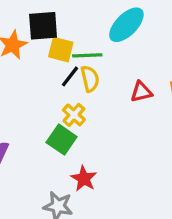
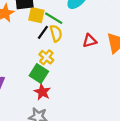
green line: (87, 55) -> (54, 18), turned 36
red star: (84, 179) -> (42, 92), moved

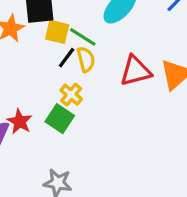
red triangle: (90, 41) -> (136, 71), size x1.5
red star: (42, 92) -> (20, 122), moved

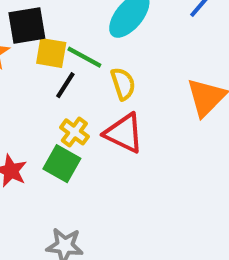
yellow semicircle: (86, 59) -> (123, 84), moved
red triangle: (136, 71) -> (124, 133), moved, turned 44

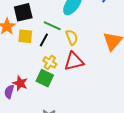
yellow square: (51, 53) -> (25, 36), moved
red triangle: (124, 133) -> (74, 61), turned -35

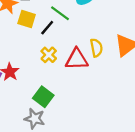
yellow semicircle: (72, 37) -> (96, 48), moved
green square: (45, 78) -> (43, 97), moved

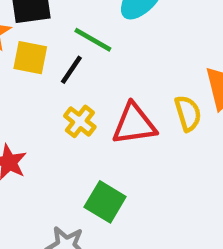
yellow semicircle: (96, 48) -> (188, 113), moved
green square: (43, 97) -> (105, 202), moved

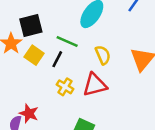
yellow square: (30, 58) -> (34, 55), turned 30
yellow semicircle: (188, 113) -> (103, 55), moved

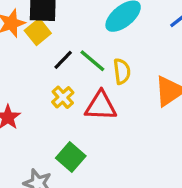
green line: (67, 41) -> (92, 61), moved
yellow square: (34, 55) -> (38, 32), moved

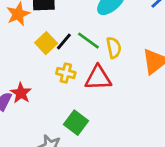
yellow square: (38, 32) -> (46, 43), moved
yellow cross: (63, 97) -> (66, 73), turned -30

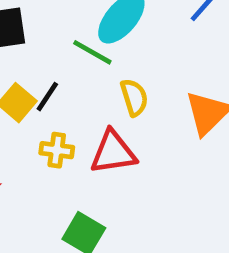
green line: (88, 41) -> (92, 52), moved

